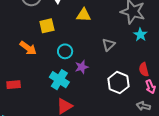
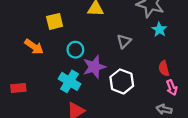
purple star: (82, 67) -> (94, 67), size x1.5
white hexagon: (118, 83) -> (122, 81), moved

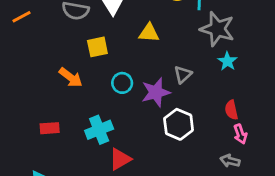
purple star: (94, 67) -> (156, 92), moved
cyan cross: (69, 81) -> (99, 130), moved, turned 35

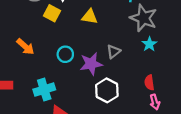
yellow square: (97, 47) -> (52, 13), moved, turned 35

